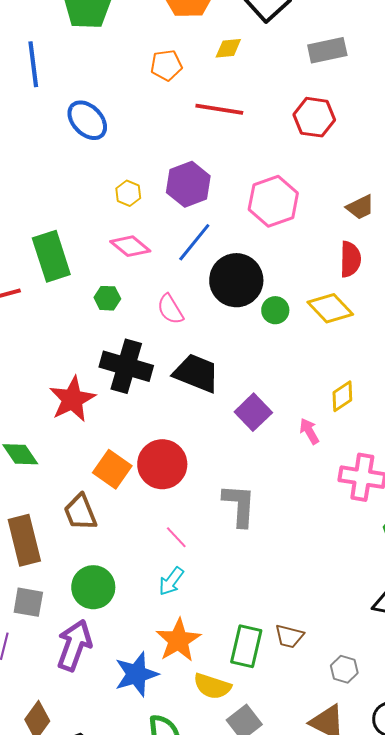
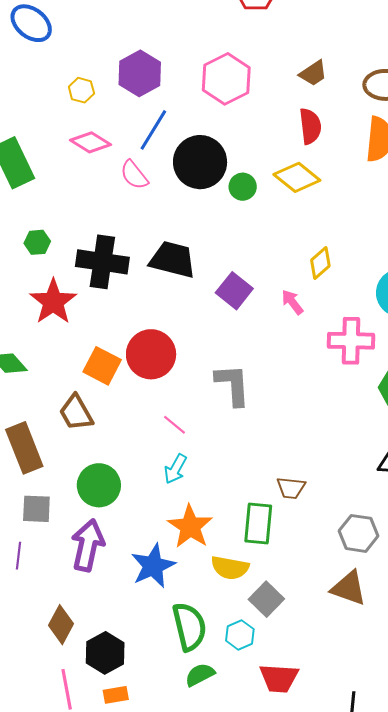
green hexagon: (107, 298) -> (37, 242), moved
pink semicircle: (170, 309) -> (134, 175), moved
brown trapezoid: (289, 636) -> (291, 488), moved
gray hexagon: (344, 669) -> (359, 533), size x1.4

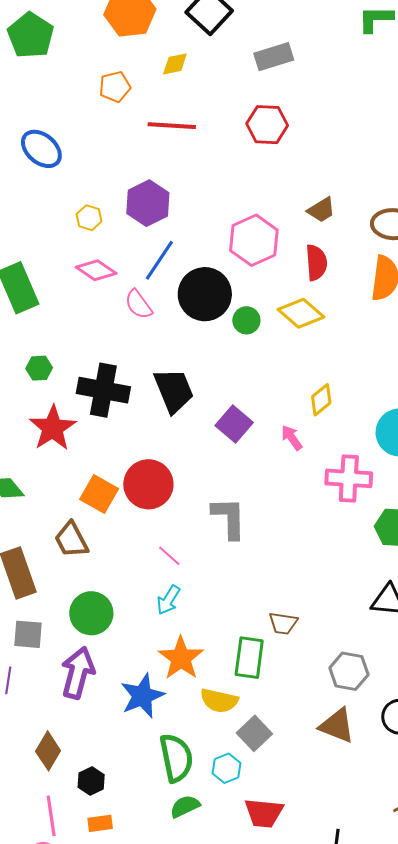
pink hexagon: (226, 79) -> (254, 240), moved
black trapezoid: (173, 260) -> (174, 391), turned 51
black hexagon: (105, 653) -> (91, 781), size x0.7

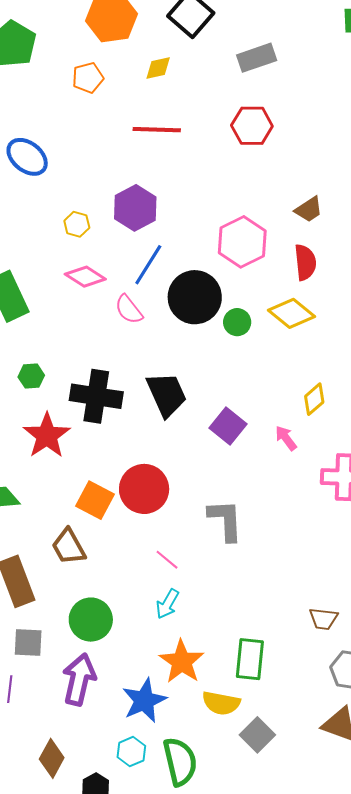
orange pentagon: (115, 87) -> (88, 78), moved
brown trapezoid: (283, 623) -> (323, 619), moved
cyan hexagon: (227, 768) -> (131, 752), moved

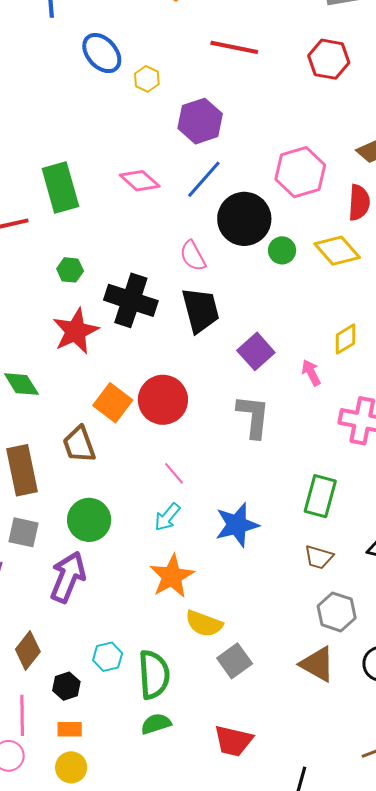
yellow hexagon: (77, 224) -> (147, 79), moved
pink semicircle: (129, 309) -> (193, 256), moved
gray L-shape: (226, 520) -> (253, 416), moved
green rectangle: (250, 659) -> (320, 496), moved
blue star: (144, 701) -> (237, 525), moved

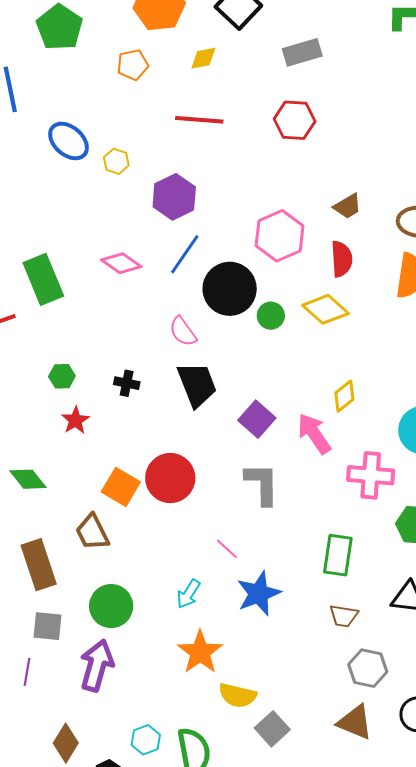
green hexagon: (70, 270) -> (62, 376), moved
black cross: (131, 300) -> (127, 383), size x0.5
red star: (76, 331) -> (75, 420), size x0.6
pink arrow: (311, 373) -> (314, 434), size x1.6
pink line: (174, 473) -> (227, 549), moved

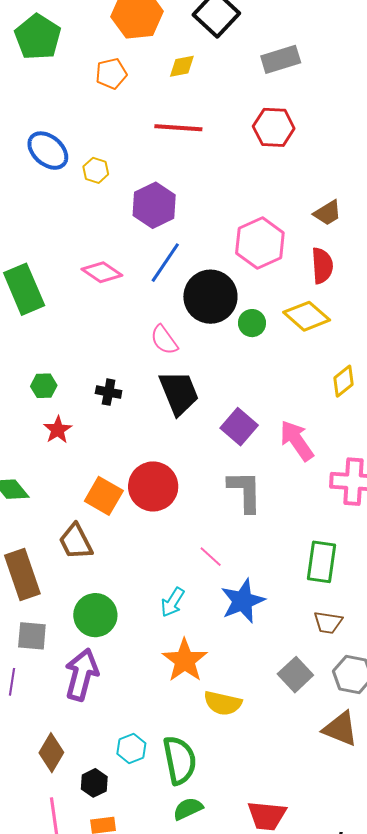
yellow diamond: (344, 396) -> (344, 381), moved
gray square: (272, 729) -> (295, 675), moved

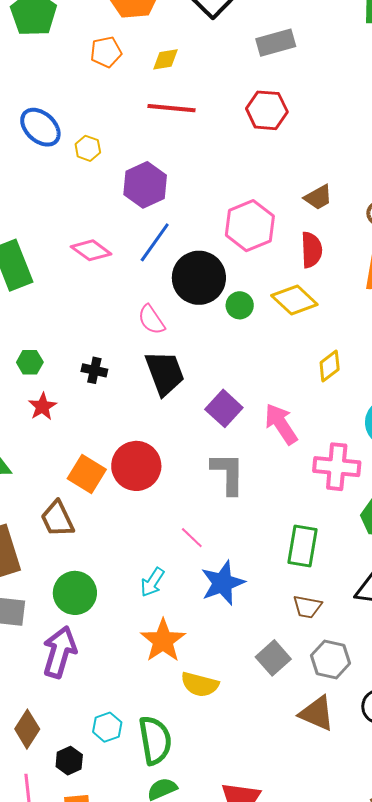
yellow diamond: (182, 66) -> (166, 59), moved

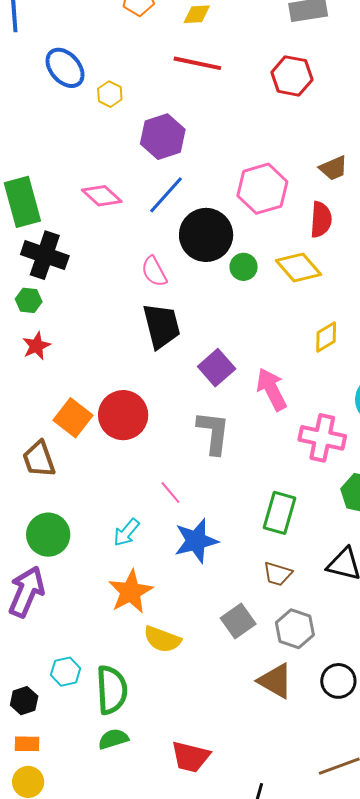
black cross: (94, 370) -> (45, 255), moved, size x1.8

